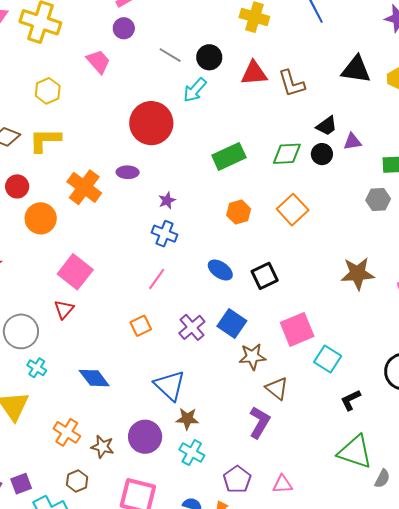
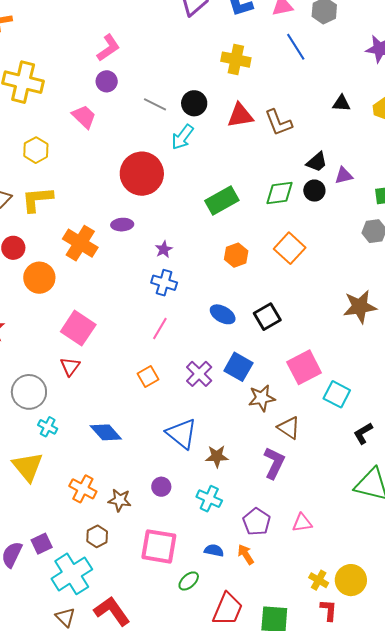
black triangle: (356, 69) -> (341, 103), size x0.6
brown star: (187, 419) -> (217, 456), moved
purple circle: (145, 437) -> (161, 487), size x0.6

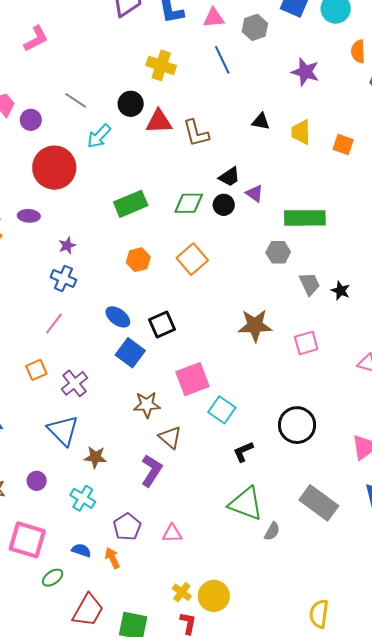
purple circle: (107, 81) -> (31, 120), moved
black circle: (194, 103) -> (131, 104), moved
purple triangle: (344, 176) -> (255, 193), turned 42
blue square: (238, 367) -> (130, 353), moved
purple cross: (199, 374) -> (75, 383), moved

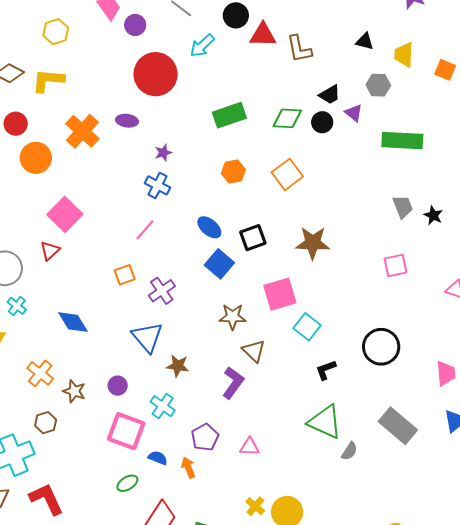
gray hexagon: (278, 252) -> (378, 85), moved
brown star: (255, 325) -> (313, 243), moved
pink square: (27, 540) -> (126, 431), moved

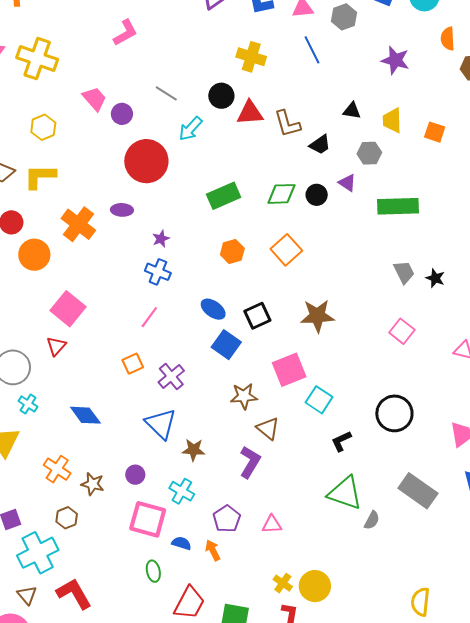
black trapezoid: (330, 95) -> (320, 145), moved
pink square: (396, 265) -> (402, 331), turned -35
green ellipse: (127, 483) -> (153, 571), turned -65

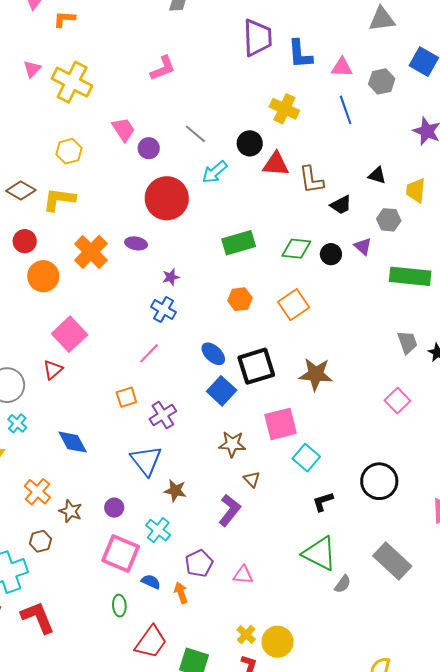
black square: (257, 316) -> (256, 366), size x1.4
brown triangle: (268, 428) -> (252, 479), size x0.7

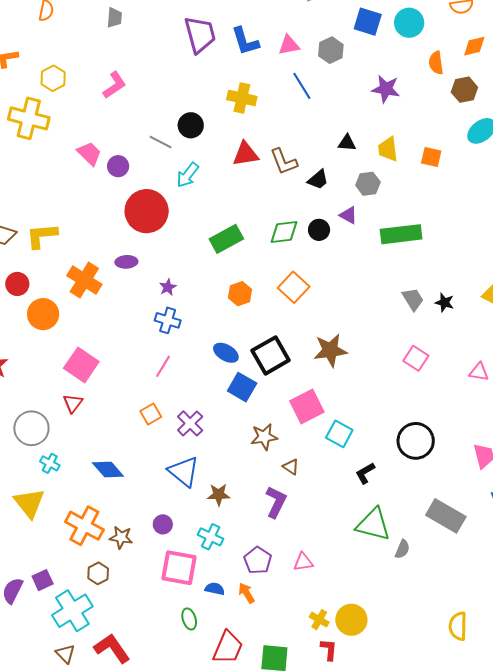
black circle: (250, 143) -> (191, 125), moved
yellow hexagon: (69, 151) -> (53, 78), moved
orange cross: (37, 492) -> (84, 526), size x1.4

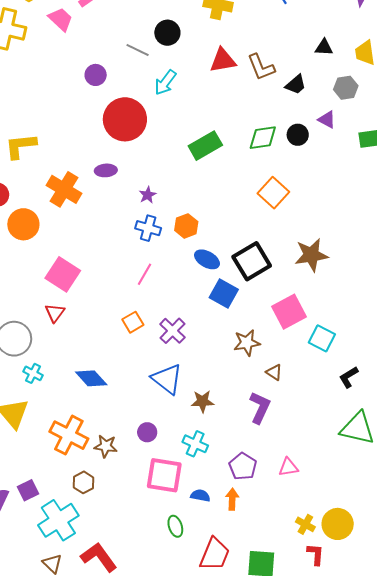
pink trapezoid: (89, 153) -> (61, 19), moved
orange hexagon: (240, 294) -> (186, 226), moved
orange arrow: (246, 593) -> (232, 499), turned 35

